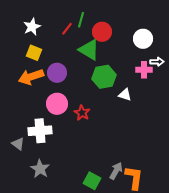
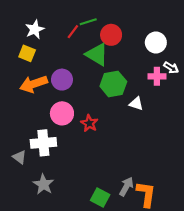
green line: (81, 20) -> (88, 22), turned 56
yellow square: (34, 53) -> (27, 53), moved
white arrow: (157, 62) -> (171, 68), turned 32

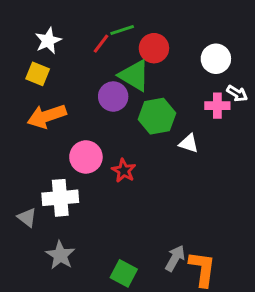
purple circle: (62, 80) -> (113, 97), moved
green square: (100, 197) -> (124, 273), moved

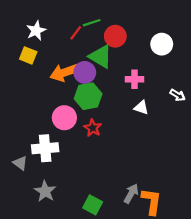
white arrow: (237, 94) -> (178, 95), moved
pink cross: (217, 106) -> (135, 79), moved
orange arrow: (47, 116) -> (64, 72), moved
green hexagon: (157, 116) -> (88, 96), moved

